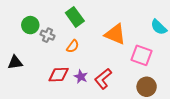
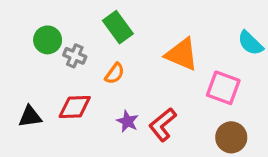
black triangle: (15, 62) -> (30, 117), moved
red diamond: (59, 75) -> (75, 107), moved

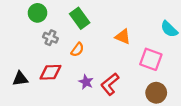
green circle: (48, 40) -> (37, 13), moved
orange triangle: (182, 54) -> (123, 37), size x0.7

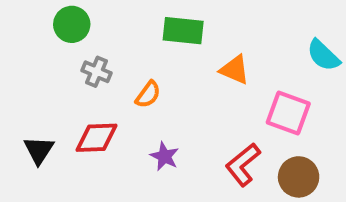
green rectangle: (80, 18) -> (183, 31), moved, turned -48
black triangle: (20, 79) -> (39, 150), turned -49
red L-shape: (110, 84) -> (243, 165), moved

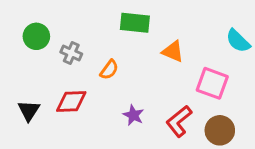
green circle: (72, 24) -> (36, 36), moved
purple star: (165, 156) -> (133, 115), moved

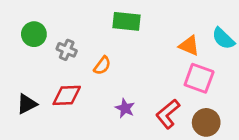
orange triangle: (173, 52) -> (189, 46), moved
black triangle: (29, 111) -> (27, 104), turned 30

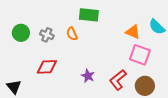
green circle: (34, 34) -> (21, 33), moved
orange semicircle: (102, 65) -> (72, 34), moved, turned 120
black triangle: (27, 104) -> (14, 87), moved, turned -42

